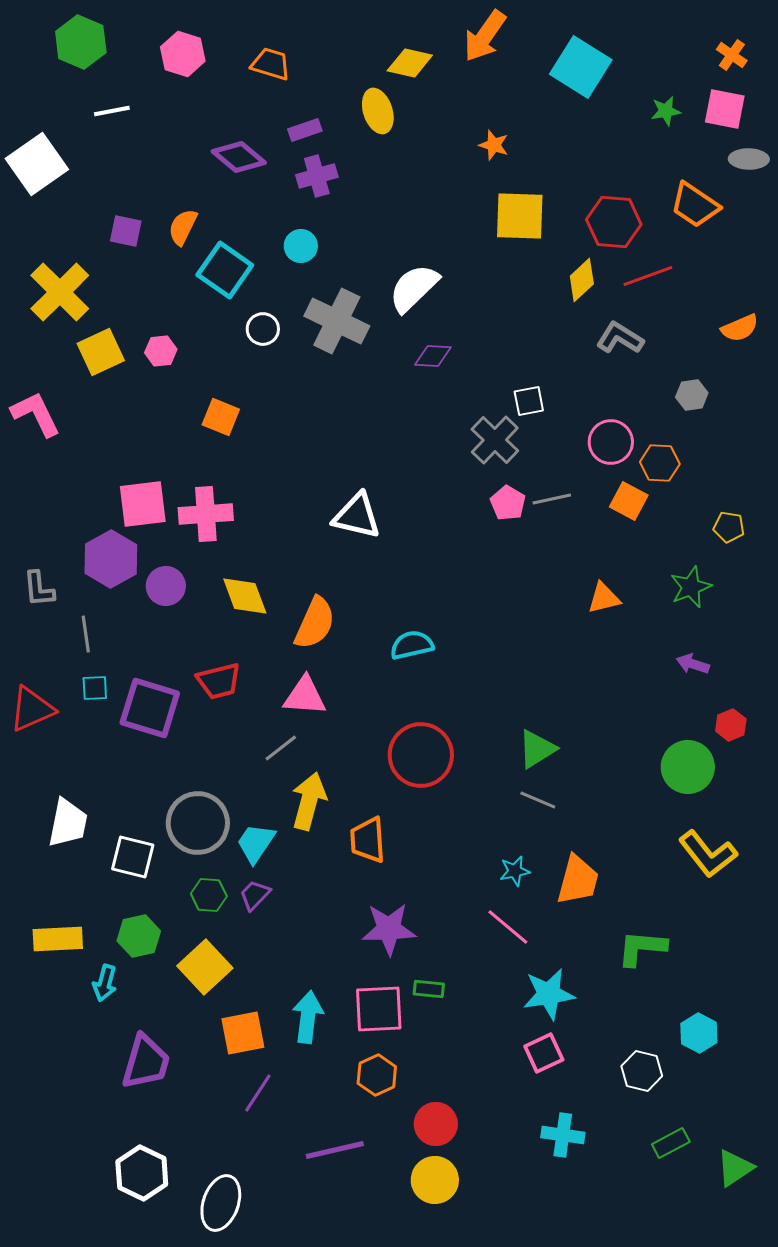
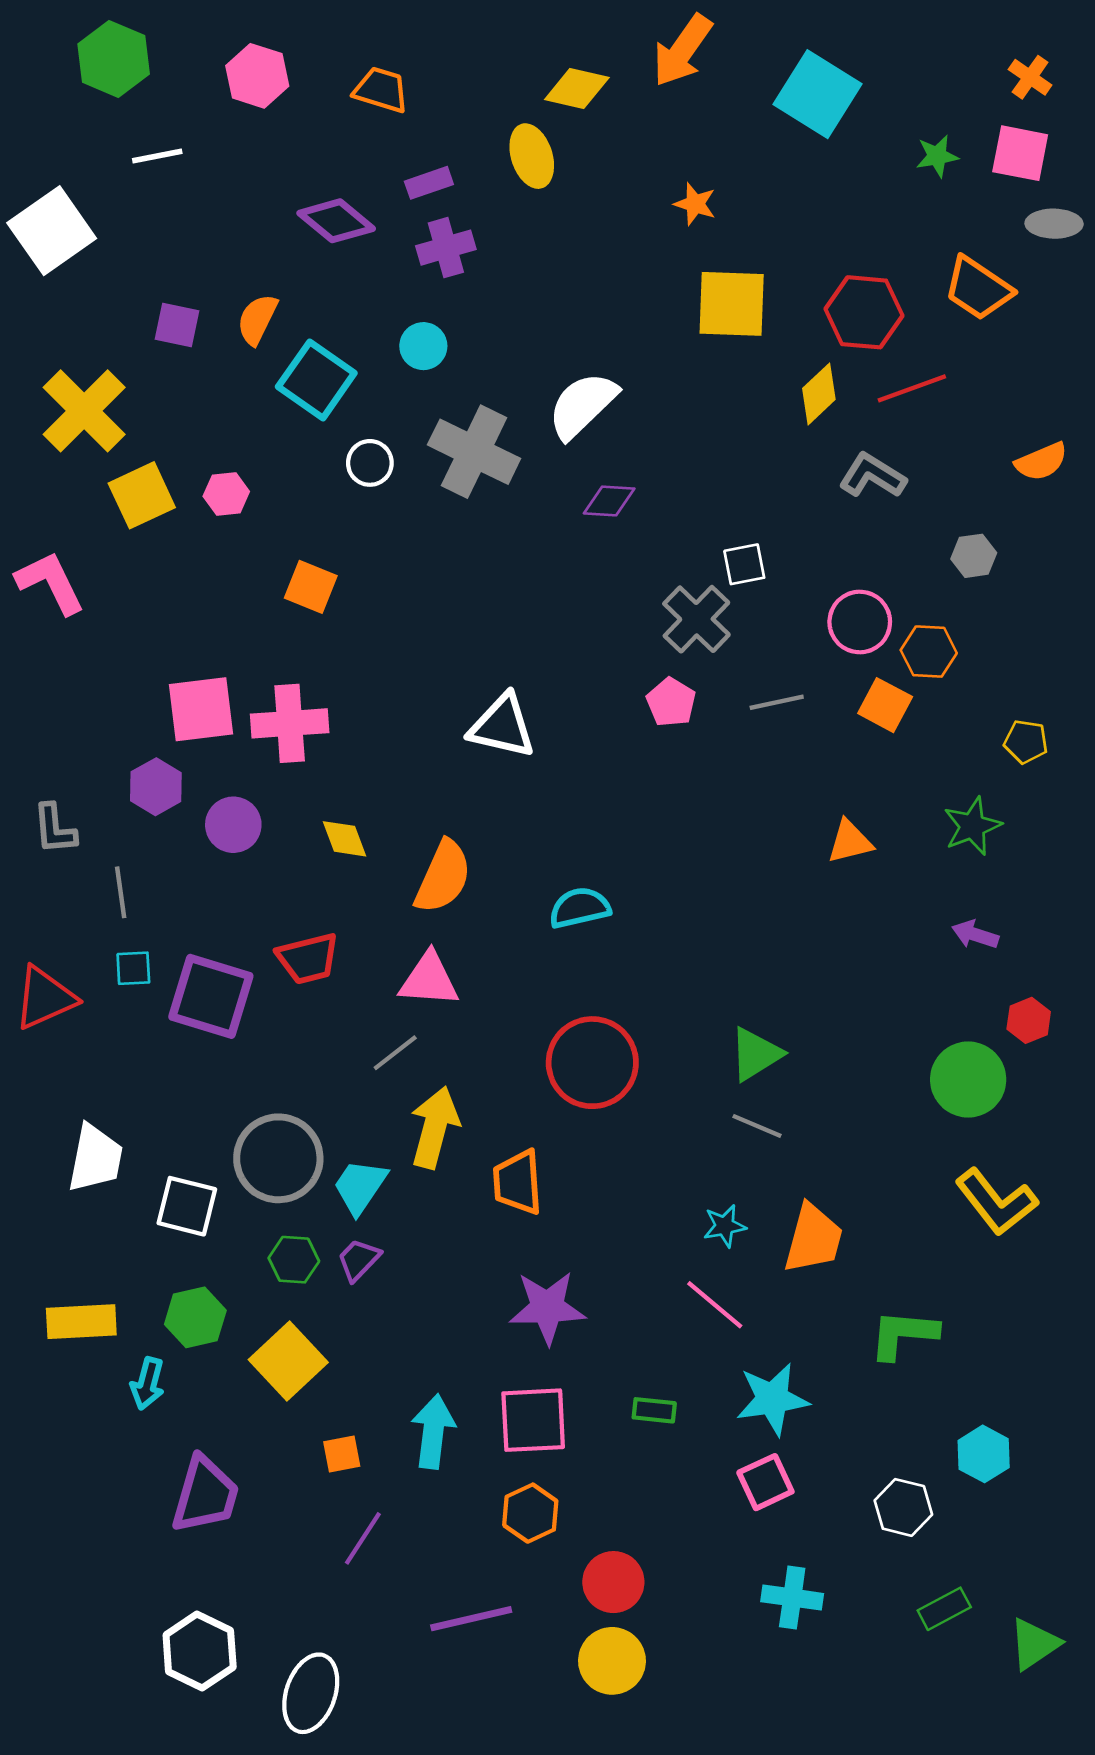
pink pentagon: (508, 503) -> (671, 702), moved
purple hexagon: (111, 559) -> (156, 787), size x0.7
yellow diamond: (245, 596) -> (345, 839), size x0.7
green rectangle: (429, 989) -> (654, 1410), moved
orange square: (243, 1033) -> (342, 1454), size x0.6

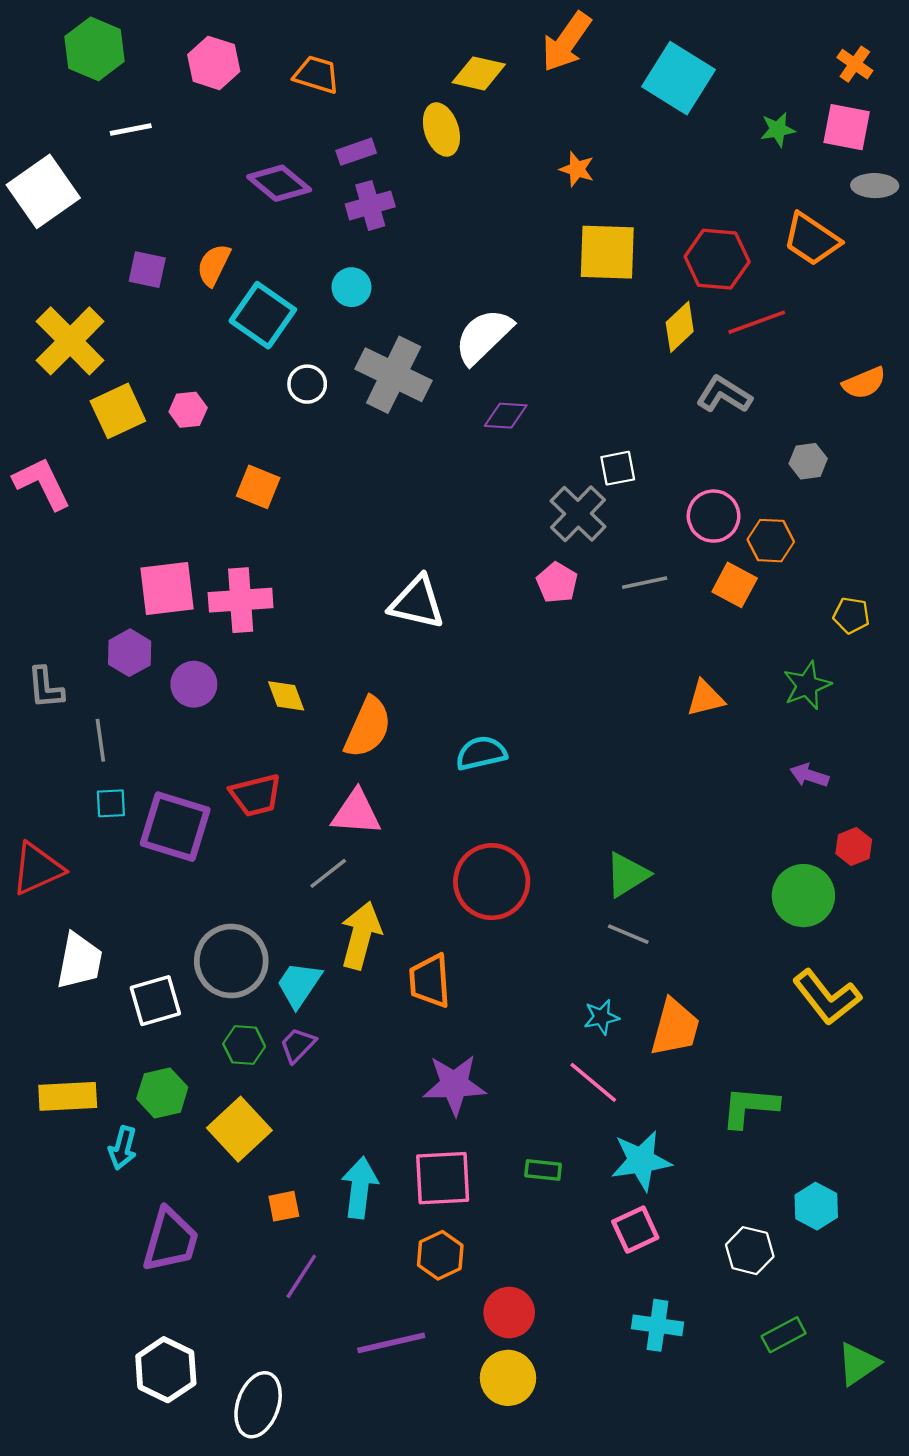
red triangle: (45, 998) -> (37, 869), moved
white square: (187, 1206) -> (155, 1001), turned -30

